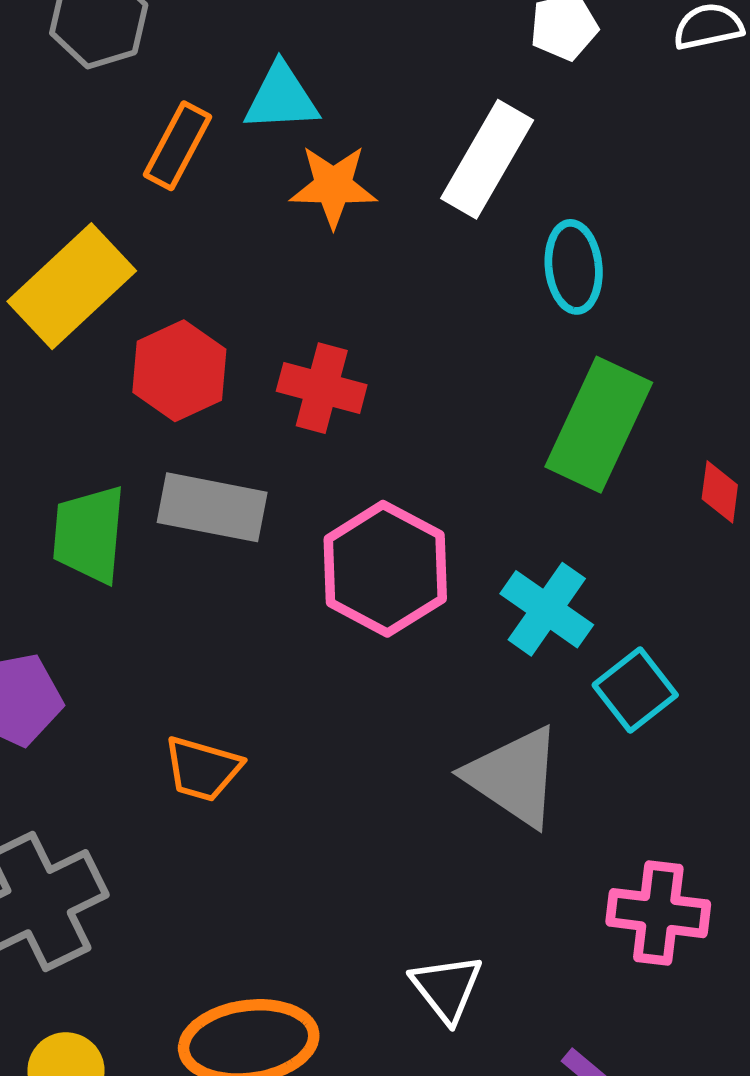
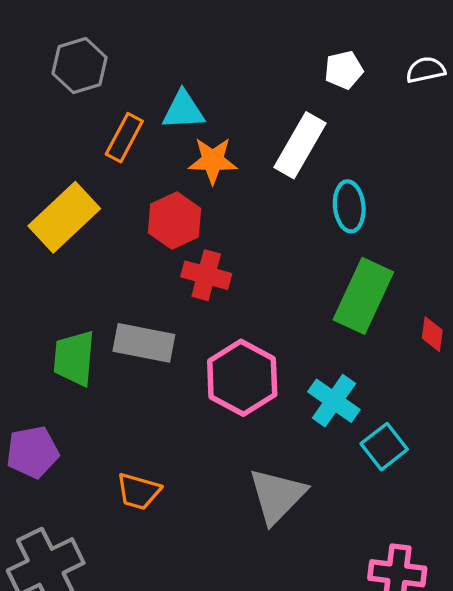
red hexagon: (179, 371) -> (175, 221), moved
gray triangle: (514, 777) -> (277, 496), moved, turned 40

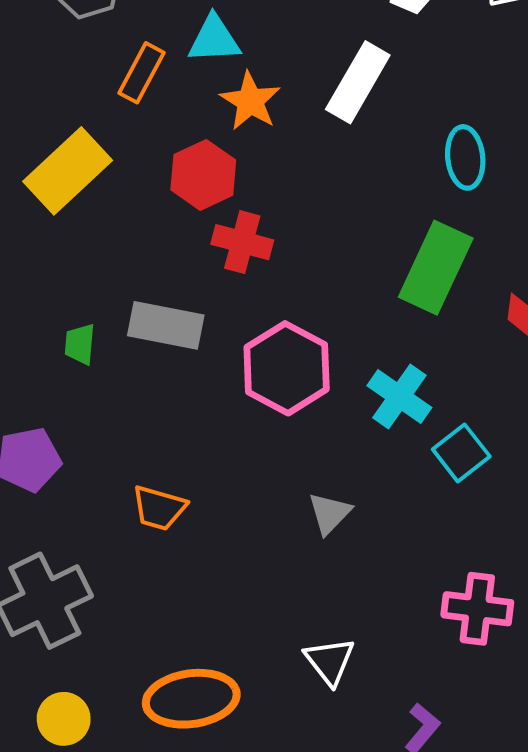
orange star: (213, 161) -> (250, 101), turned 30
cyan ellipse: (349, 206) -> (465, 157), moved
green trapezoid: (74, 358) -> (80, 344), size x0.6
gray triangle: (277, 496) -> (330, 513), size x0.6

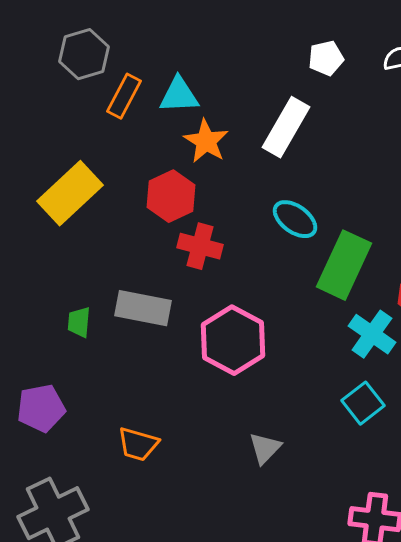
orange rectangle: (142, 73) -> (124, 96), moved
cyan ellipse: (465, 157) -> (295, 219), moved, turned -48
cyan cross: (399, 397) -> (372, 334), moved

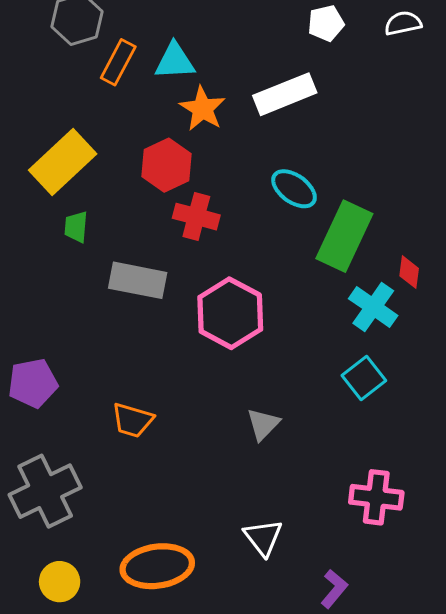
white rectangle: (286, 127) -> (285, 94), turned 38
green trapezoid: (79, 322) -> (76, 227), moved

